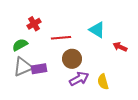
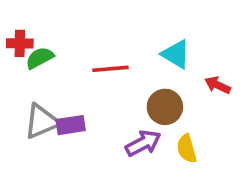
red cross: (34, 24) -> (20, 43), moved, turned 32
green semicircle: (20, 45) -> (40, 58), moved
brown circle: (72, 59) -> (165, 107), moved

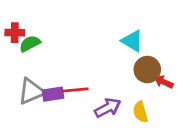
red line: (110, 69) -> (75, 90), moved
red arrow: (218, 85) -> (164, 82), moved
brown circle: (165, 107) -> (147, 70), moved

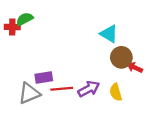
green semicircle: (30, 44) -> (25, 19), moved
red line: (75, 90) -> (62, 89), moved
gray triangle: (31, 91) -> (29, 93), moved

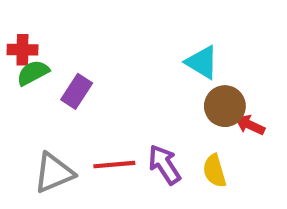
green semicircle: (25, 19) -> (33, 73), moved
purple rectangle: (44, 78) -> (77, 91), moved, turned -48
purple arrow: (89, 89) -> (164, 165), turned -95

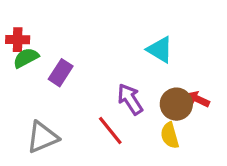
brown circle: (225, 106) -> (176, 104), moved
red line: (114, 165) -> (110, 131), moved, turned 56
purple arrow: (164, 165) -> (130, 99), moved

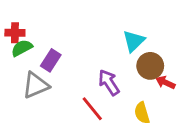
cyan triangle: (160, 50) -> (134, 41), turned 45
brown circle: (176, 104) -> (150, 66), moved
gray triangle: (42, 137) -> (36, 85), moved

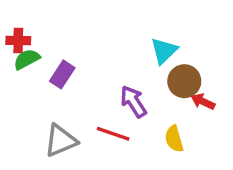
gray triangle: (36, 85) -> (61, 141), moved
red line: (92, 109) -> (113, 134), turned -32

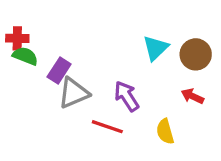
green semicircle: (27, 59) -> (25, 56), turned 50
brown circle: (184, 81) -> (196, 54), moved
gray triangle: (61, 141) -> (74, 93), moved

